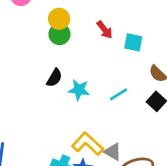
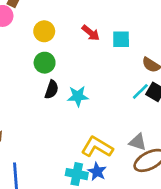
green circle: (60, 34) -> (45, 63), moved
cyan line: (119, 94) -> (140, 91), moved
gray triangle: (113, 152) -> (138, 142), moved

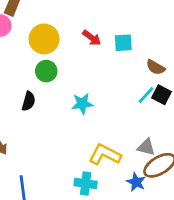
yellow circle: (44, 31) -> (44, 39), size x1.4
black semicircle: (52, 90) -> (29, 101), moved
blue star: (97, 172) -> (136, 182), moved

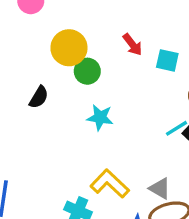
yellow circle: (44, 39) -> (69, 48), moved
green circle: (46, 71) -> (87, 71), moved

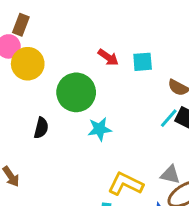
yellow circle: (69, 48) -> (28, 64), moved
green circle: (87, 71) -> (76, 92), size x1.6

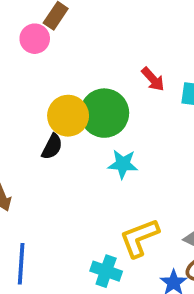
yellow circle: (28, 64) -> (68, 116), moved
yellow L-shape: (126, 184) -> (139, 238), turned -60

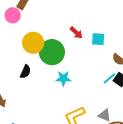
yellow circle: (68, 116) -> (33, 43), moved

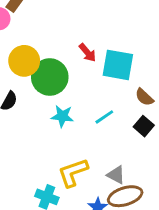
cyan square: (98, 39) -> (118, 65), size x1.6
cyan line: (109, 78) -> (104, 117), moved

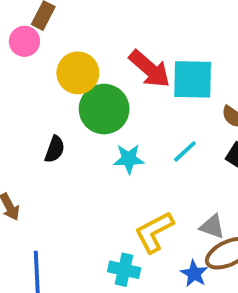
red arrow: (87, 53) -> (150, 69), size x1.6
yellow circle: (24, 61) -> (78, 73), moved

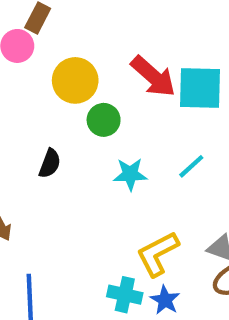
green circle: (104, 109) -> (104, 120), size x0.6
blue star: (194, 274) -> (165, 300), moved

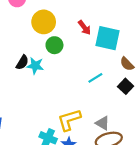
red arrow: (153, 76) -> (84, 28), size x0.6
cyan star: (130, 174) -> (35, 66), moved

